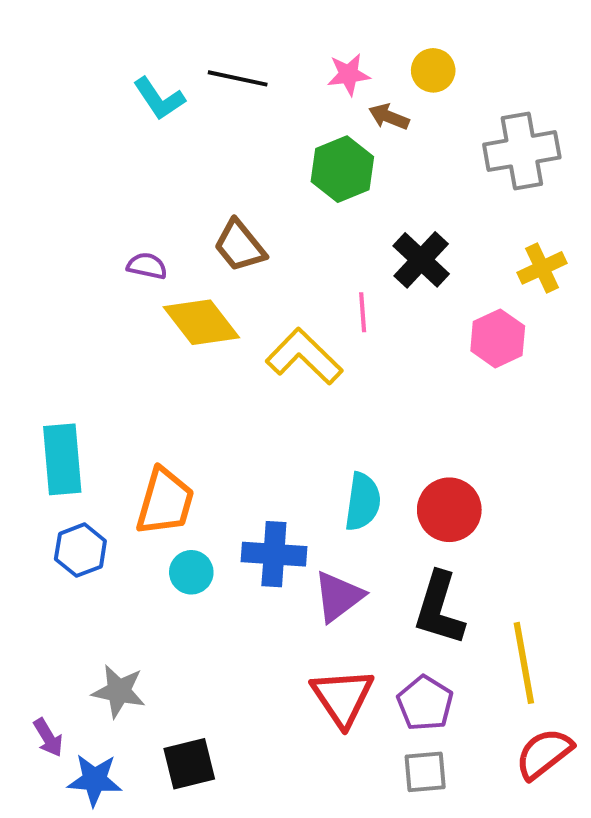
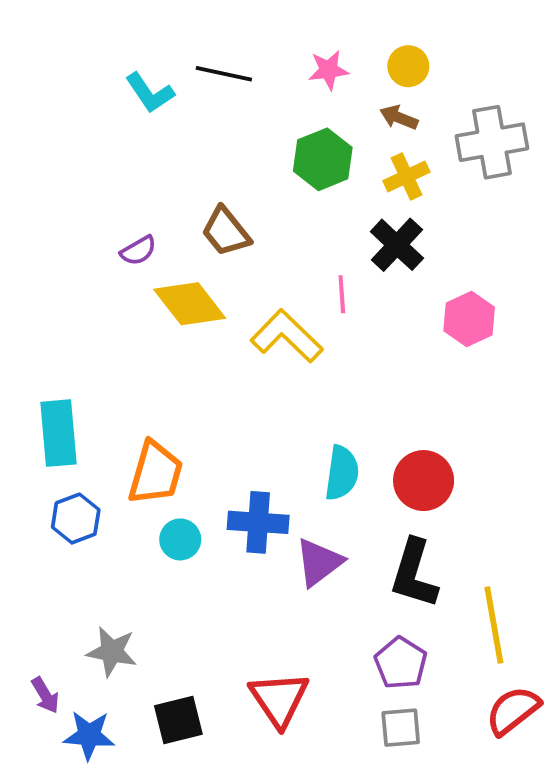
brown arrow: (389, 117) -> (399, 118), moved
purple semicircle: (147, 266) -> (138, 251), turned 138
yellow cross: (542, 268) -> (406, 176), moved
red triangle: (342, 697) -> (279, 699), moved

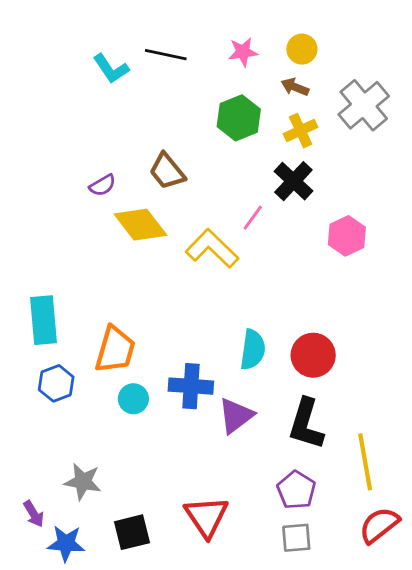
gray cross: (492, 142) -> (364, 105), turned -30
pink line: (342, 294) -> (253, 218), turned 40

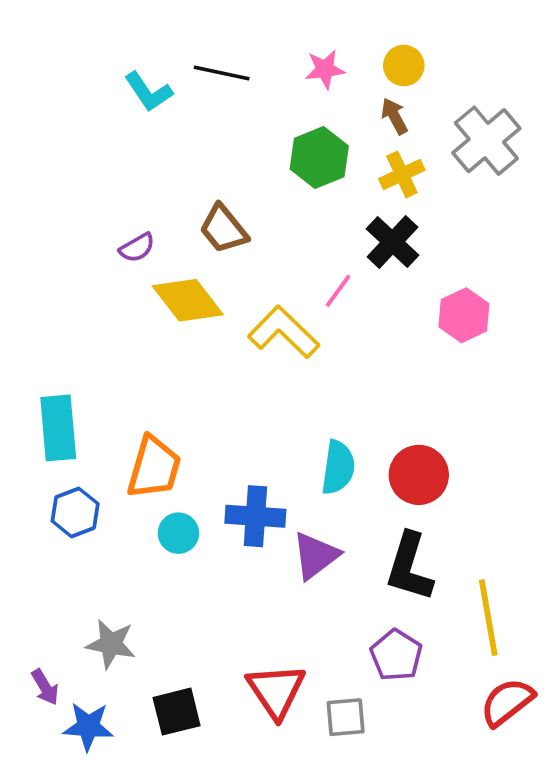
brown arrow: (295, 87) -> (394, 116), turned 40
gray square: (296, 538) -> (346, 717), moved

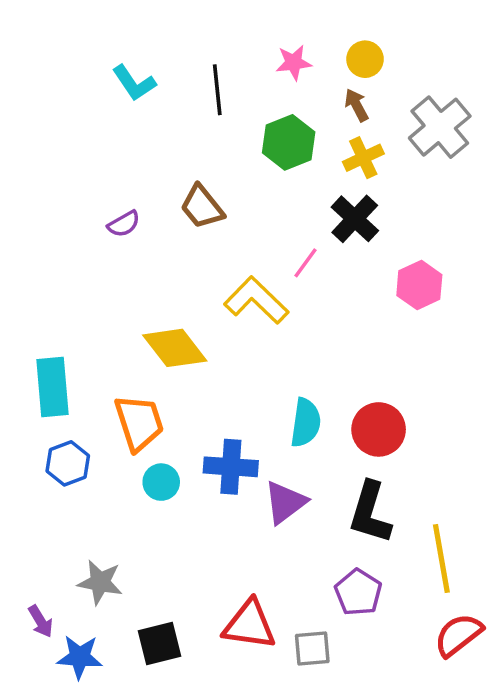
black line: (222, 73) -> (217, 90), moved, turned 72
yellow diamond: (188, 300) -> (175, 348), moved
orange trapezoid: (154, 467) -> (139, 423), turned -34
red triangle: (276, 691) -> (250, 625), turned -48

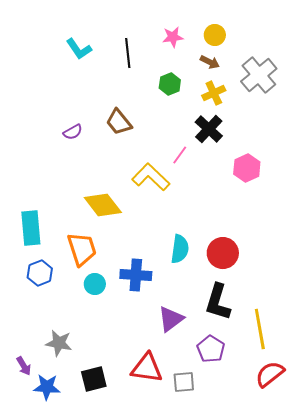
brown arrow: (357, 105) -> (210, 62), turned 144
green hexagon: (289, 142) -> (170, 84), size x0.7
purple triangle: (285, 502) -> (171, 319), moved

